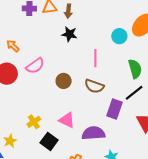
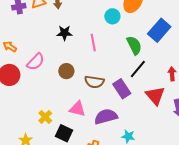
black star: (69, 34) -> (64, 33), moved
brown semicircle: (94, 86) -> (94, 82), moved
purple rectangle: (114, 109) -> (122, 89), turned -42

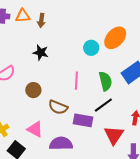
pink line: (93, 43) -> (76, 81), moved
purple rectangle: (122, 89) -> (83, 120), turned -60

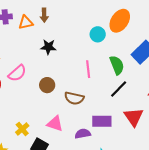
orange triangle: (23, 16) -> (26, 22), moved
purple rectangle: (83, 120) -> (102, 121), moved
purple semicircle: (61, 144) -> (83, 134), size x0.7

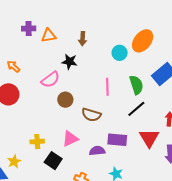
brown arrow: (44, 15) -> (83, 39), moved
pink semicircle: (17, 73) -> (50, 80), moved
pink triangle: (55, 124) -> (70, 139), turned -48
yellow cross: (22, 129) -> (37, 142), turned 32

